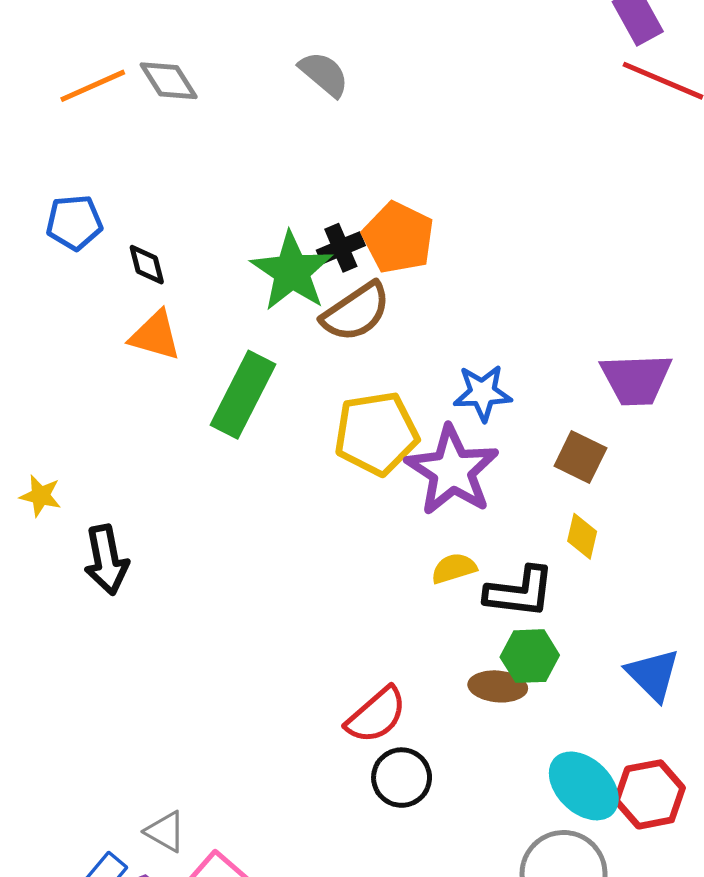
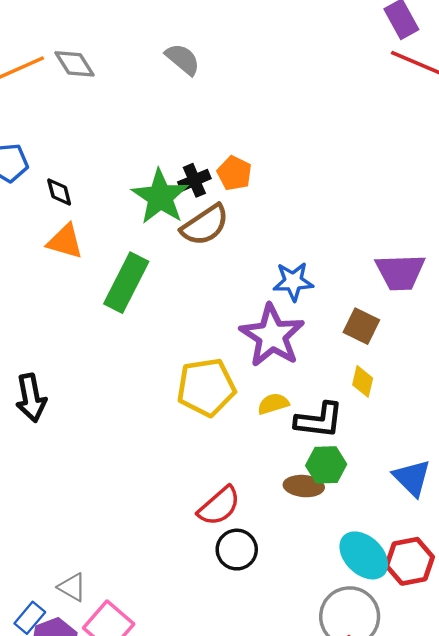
orange pentagon: (398, 238) -> (234, 173), size x0.7
yellow pentagon: (376, 433) -> (206, 387), moved

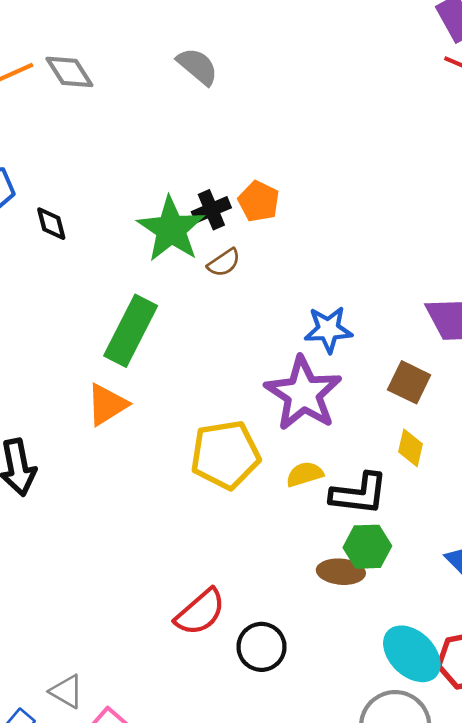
brown semicircle: (205, 225) -> (224, 263), size x0.6
orange triangle: (65, 241) -> (107, 405), moved, turned -48
red semicircle: (219, 506) -> (200, 612), moved

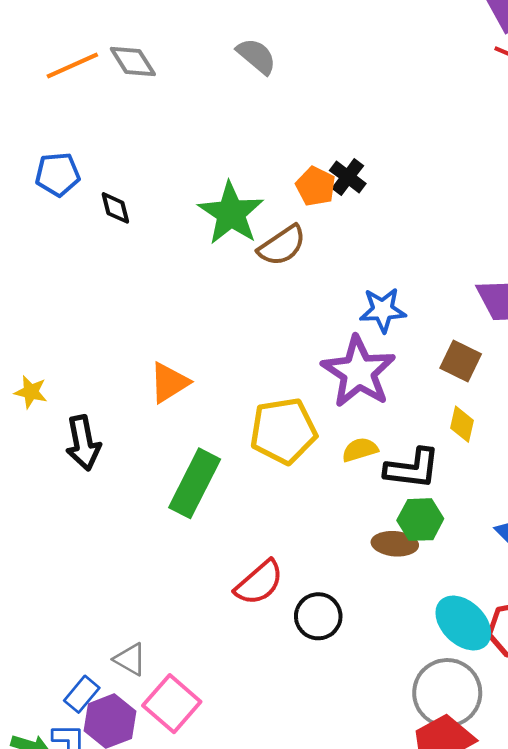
black cross: (211, 210) -> (348, 177), moved, turned -30
brown semicircle: (224, 263) -> (282, 246), size x1.5
green rectangle: (131, 331) -> (195, 483), moved

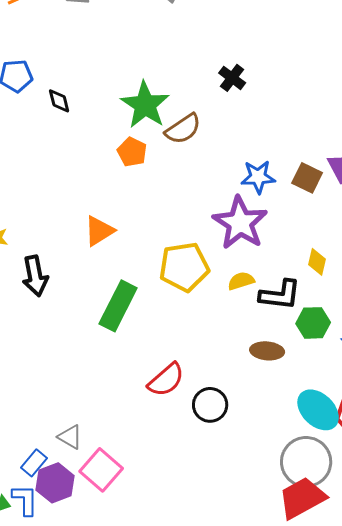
orange pentagon: (316, 186) -> (132, 152), moved
brown square: (461, 361) -> (307, 178), moved
green hexagon: (420, 520) -> (313, 323), moved

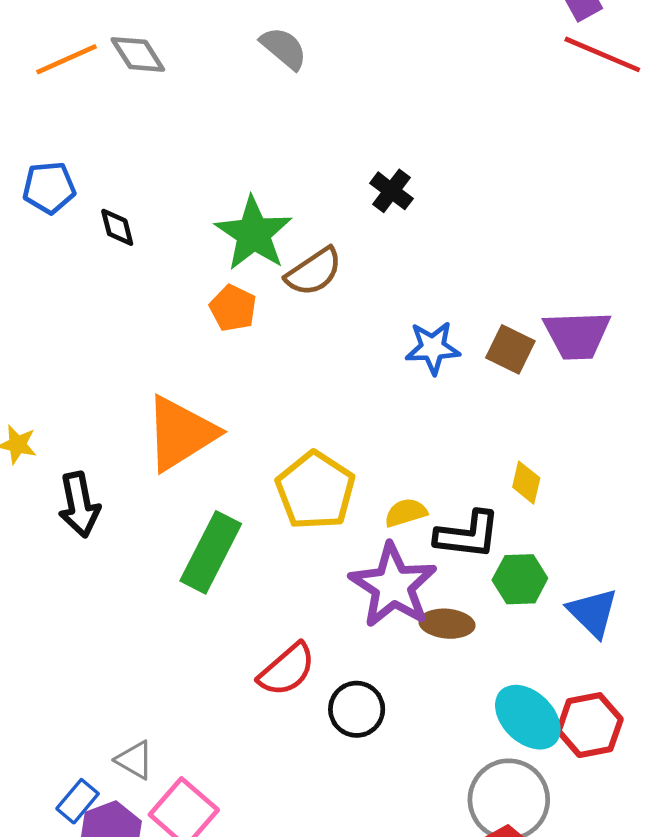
purple star: (240, 223) -> (393, 586), moved
orange triangle: (99, 231) -> (181, 433), size x1.6
yellow pentagon: (184, 267) -> (315, 490), turned -30

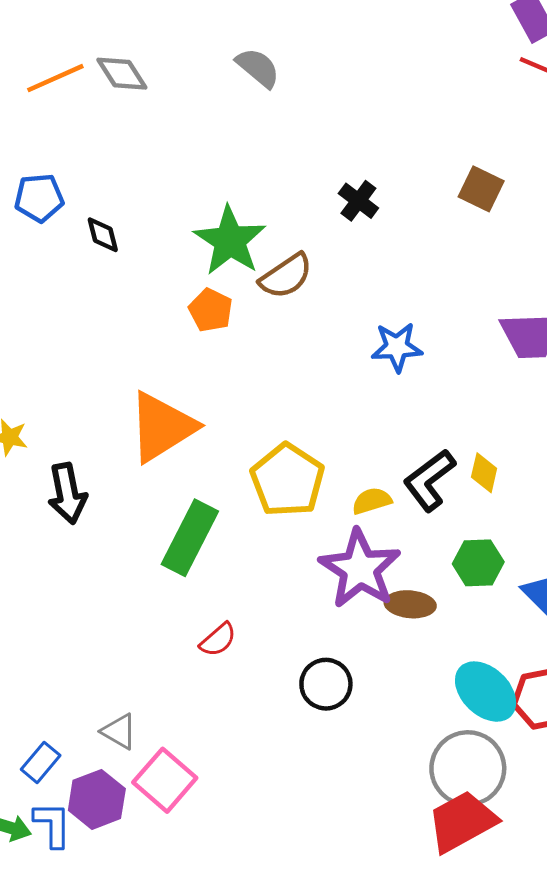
brown square: (510, 349) -> (481, 189), moved
black L-shape: (468, 535) -> (429, 480), moved, turned 136
red semicircle: (287, 670) -> (218, 640), moved, size x0.7
blue rectangle: (78, 801) -> (41, 762), moved

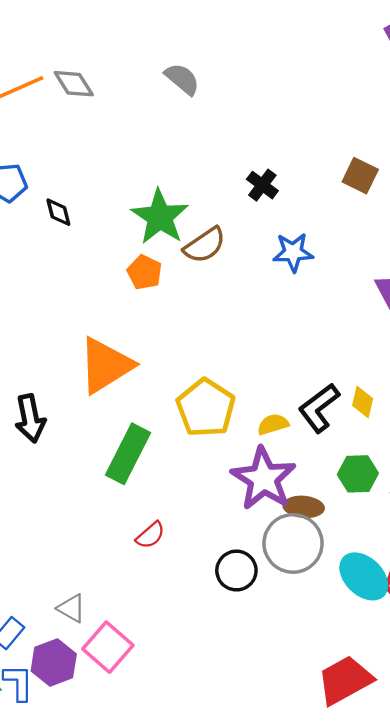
blue star: (397, 347) -> (293, 252), moved
gray circle: (468, 768) -> (293, 543), moved

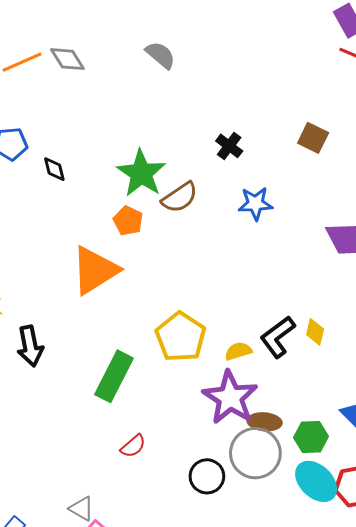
orange triangle: (106, 365) -> (95, 270), moved
green hexagon: (358, 474) -> (311, 437), moved
gray triangle: (71, 608) -> (82, 509), moved

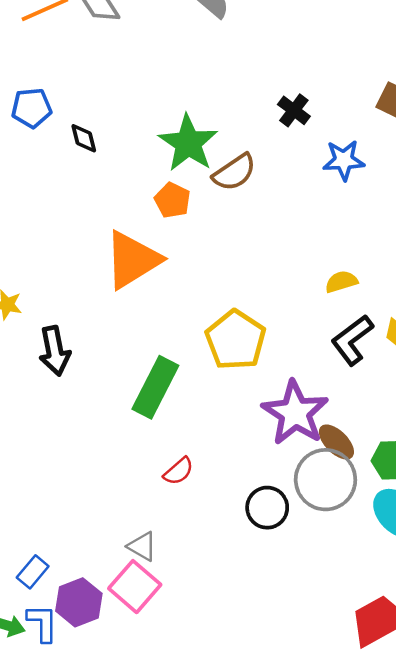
blue star: (255, 204) -> (344, 160), moved
yellow semicircle: (238, 351) -> (341, 282), moved
brown ellipse: (265, 422) -> (336, 442), turned 40
gray triangle: (82, 509) -> (142, 546), moved

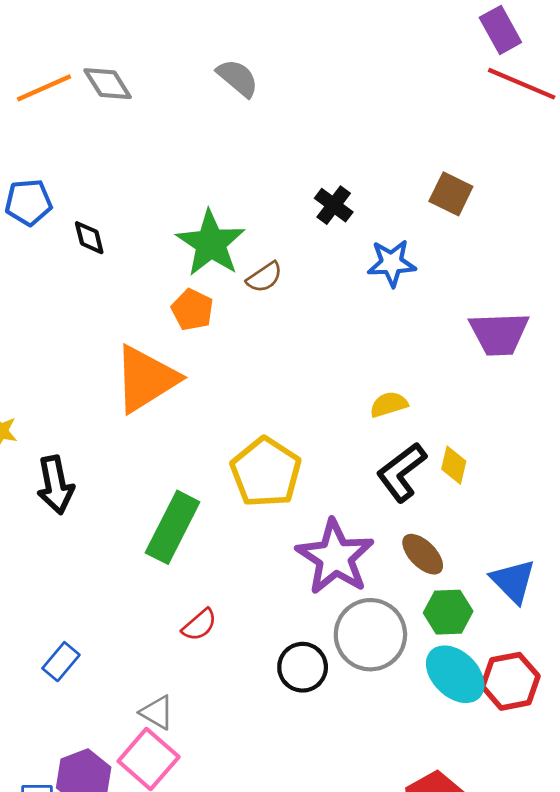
brown semicircle: (234, 172) -> (264, 277), size x0.7
brown ellipse: (336, 442) -> (423, 554), moved
blue rectangle: (33, 572) -> (61, 662), moved

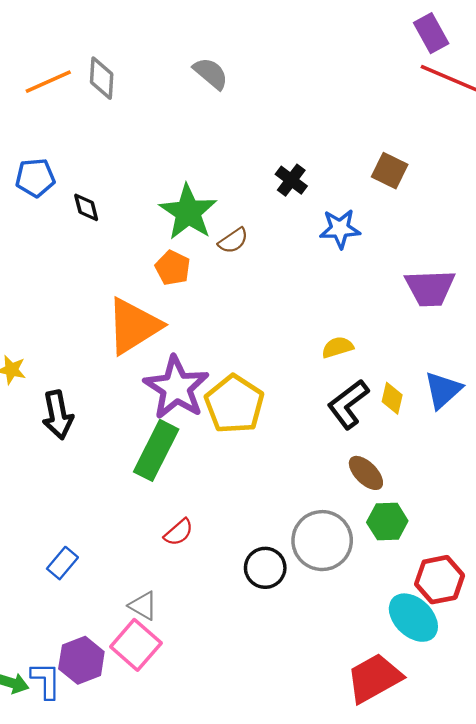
gray diamond: (108, 84) -> (102, 78), turned 36
purple star: (335, 557) -> (176, 388), moved
blue triangle: (513, 581) -> (443, 390), moved, turned 33
cyan ellipse: (455, 674) -> (413, 618), moved

